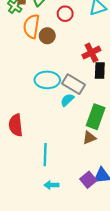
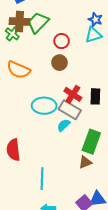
orange semicircle: (31, 26) -> (18, 70), moved, turned -75
brown circle: (47, 36) -> (59, 63), moved
red cross: (91, 53) -> (73, 94), moved, turned -30

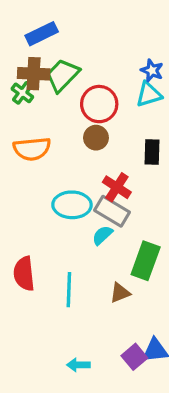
red circle: (62, 41) -> (99, 104), size x1.5
orange semicircle: (18, 70) -> (32, 149), turned -30
black rectangle: (95, 96) -> (152, 152), moved
brown triangle: (85, 162) -> (120, 293), moved
cyan line: (42, 179) -> (69, 290), moved

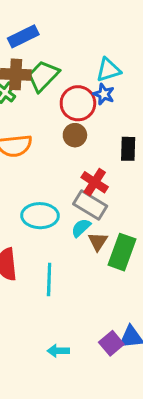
blue star: (152, 70) -> (104, 94), moved
cyan triangle: (149, 94) -> (108, 70), moved
cyan ellipse: (72, 205) -> (40, 216), moved
brown triangle: (120, 293) -> (98, 241), moved, turned -35

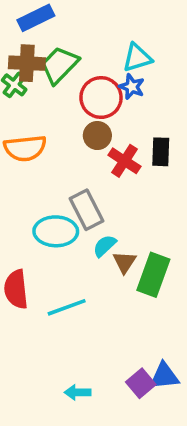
red cross: (95, 182) -> (124, 161), moved
gray rectangle: (90, 205) -> (87, 210), moved, turned 32
cyan line: (49, 279) -> (67, 307), turned 68

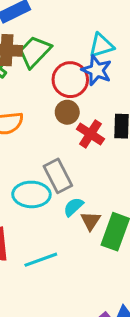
blue star: (132, 87) -> (97, 70), size x1.4

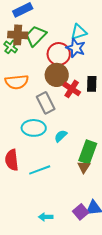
brown circle: (67, 112) -> (57, 75), size x1.5
gray rectangle: (58, 176) -> (46, 103), moved
brown triangle: (90, 221) -> (84, 167), moved

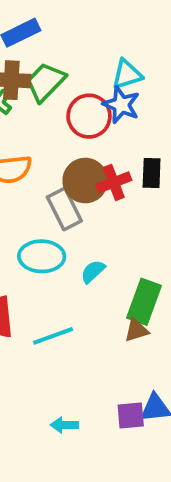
brown circle: (57, 75) -> (85, 181), moved
red cross: (72, 89) -> (114, 182), turned 36
brown triangle: (84, 167) -> (136, 330), turned 40
purple square: (81, 212) -> (131, 415), turned 35

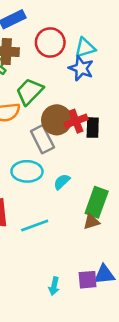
green trapezoid: (45, 82) -> (30, 91), moved
red circle: (89, 116) -> (50, 43), moved
black rectangle: (152, 173) -> (93, 128), moved
cyan arrow: (64, 425) -> (54, 286), moved, turned -78

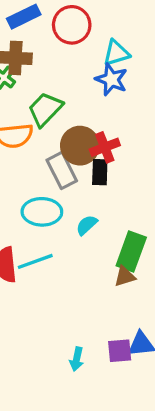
red circle: (50, 43) -> (72, 25), moved
black rectangle: (93, 128) -> (100, 172), moved
cyan line: (35, 226) -> (35, 261), moved

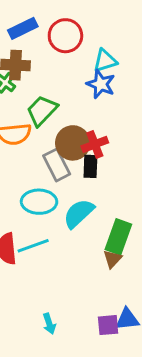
cyan semicircle: (87, 225) -> (79, 213), size x1.6
brown triangle: (125, 276) -> (112, 259), turned -30
cyan arrow: (77, 359) -> (49, 324), moved, turned -30

